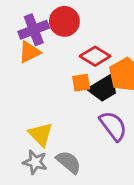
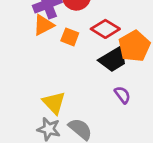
orange square: (81, 83) -> (70, 37), moved, turned 30
purple semicircle: (113, 126) -> (122, 95), size x0.6

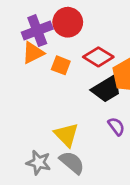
yellow triangle: (54, 103) -> (66, 135), moved

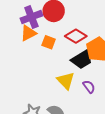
yellow triangle: (66, 135) -> (66, 81), moved

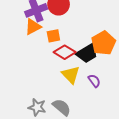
red diamond: (76, 36) -> (65, 52), moved
orange square: (49, 42) -> (53, 36), turned -32

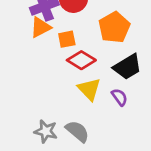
orange pentagon: (103, 43) -> (114, 27), moved
black trapezoid: (87, 53) -> (127, 67), moved

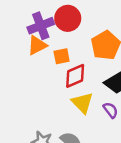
red diamond: (81, 60) -> (75, 76), turned -55

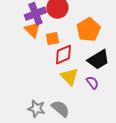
orange triangle: (37, 45) -> (32, 30), turned -48

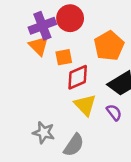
gray star: (36, 109) -> (44, 133), moved
gray semicircle: (60, 109) -> (74, 145), turned 84

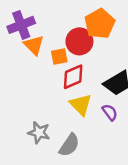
red circle: (70, 18) -> (79, 41), moved
purple cross: (42, 26) -> (21, 25), moved
orange pentagon: (109, 46) -> (100, 24), moved

